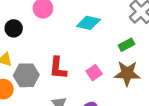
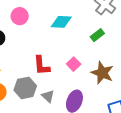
brown star: (127, 73) -> (102, 73), moved, turned 30
gray hexagon: (26, 75) -> (25, 88), moved

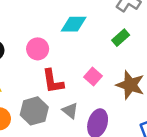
pink circle: (20, 16) -> (38, 49), moved
gray triangle: (48, 96) -> (70, 111), moved

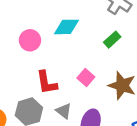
pink circle: (38, 49) -> (30, 40), moved

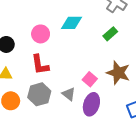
pink square: (86, 78) -> (90, 79), moved
red L-shape: (47, 83) -> (40, 65), moved

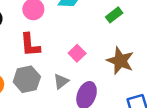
pink square: (90, 79) -> (77, 53), moved
gray triangle: (69, 94) -> (61, 81), turned 40

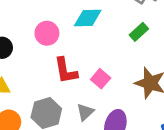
red L-shape: (30, 45) -> (66, 71), moved

